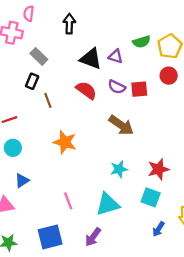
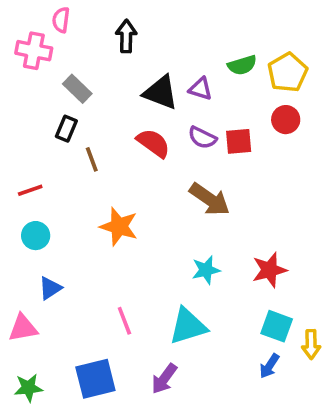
cyan square: (151, 197) -> (277, 326), moved

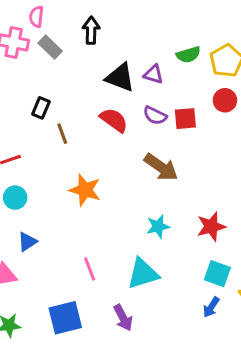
gray rectangle: (77, 89) -> (50, 47), moved
purple arrow: (164, 379) -> (123, 318), turned -64

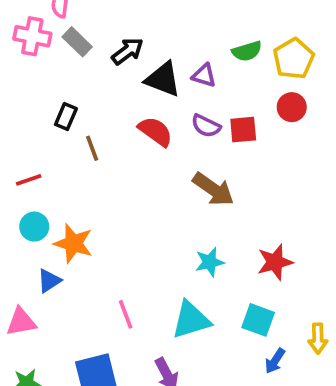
black arrow: (91, 30) -> (128, 51), moved, turned 52
orange star: (85, 190) -> (73, 243), moved
cyan square: (217, 274) -> (258, 320), moved

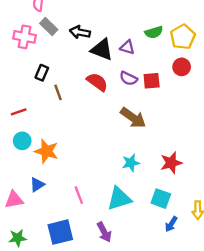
pink cross: (32, 36) -> (24, 37), moved
black arrow: (128, 51) -> (80, 32), turned -132
blue triangle: (49, 281) -> (37, 185), moved

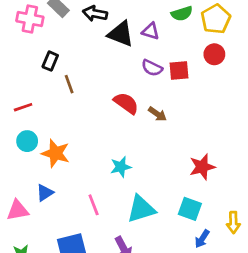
red semicircle: (97, 82) -> (126, 103), moved
brown arrow: (133, 118) -> (157, 114), size x0.6
cyan star: (131, 163) -> (121, 167), moved

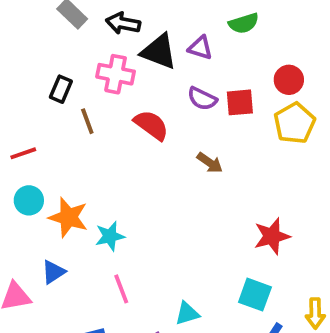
pink cross: (30, 19) -> (116, 74), moved
yellow pentagon: (216, 19) -> (295, 123), moved
red semicircle: (126, 103) -> (151, 125), moved
cyan star: (121, 167) -> (110, 236), moved
cyan triangle: (141, 209) -> (187, 313), moved, size x0.6

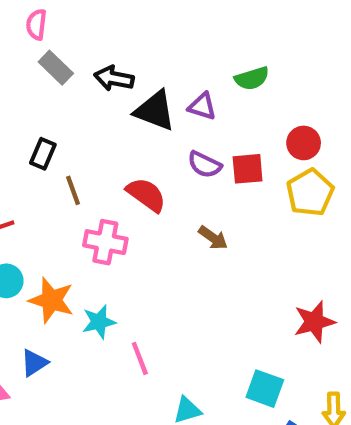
pink cross: (116, 74) -> (105, 242), moved
red star: (272, 236) -> (314, 322), moved
pink line: (121, 289) -> (140, 358), moved

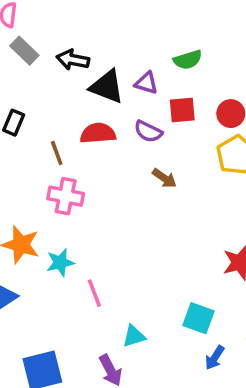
red square: (248, 169) -> (182, 110), moved
brown line: (73, 190) -> (57, 153), moved
red semicircle: (146, 195) -> (98, 133), moved, turned -40
brown arrow: (213, 238) -> (164, 178), moved

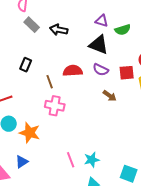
purple triangle: (146, 83) -> (102, 21), moved
black triangle: (107, 87) -> (99, 45), moved
red square: (182, 110) -> (127, 73), moved
cyan star: (60, 263) -> (92, 160), moved

